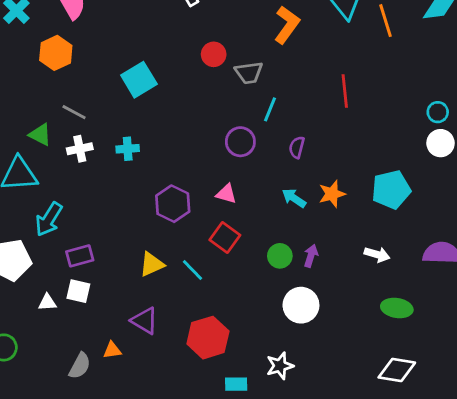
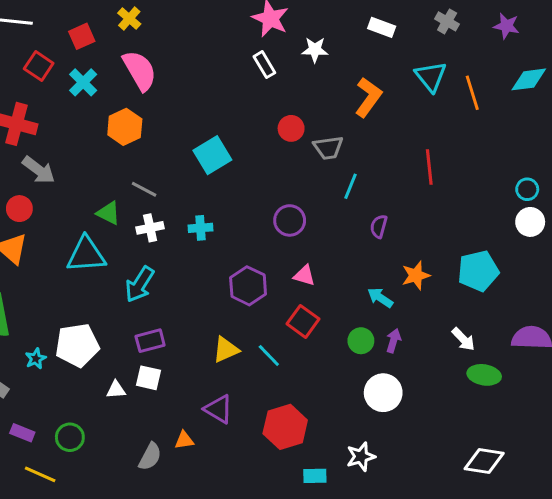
purple circle: (240, 142) -> (290, 220), moved
cyan arrow: (294, 198) -> (380, 298), moved
cyan arrow: (49, 219) -> (140, 284), moved
white arrow: (377, 254) -> (463, 339), turned 30
green ellipse: (397, 308) -> (484, 375), moved

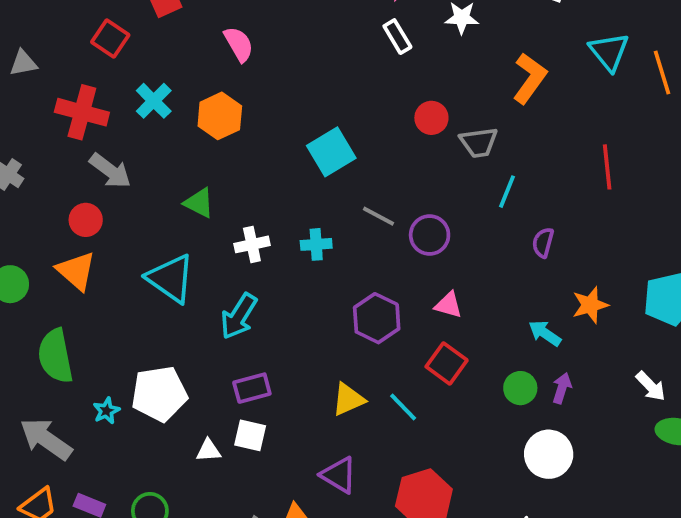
pink semicircle: (140, 70) -> (239, 44), size x0.7
cyan cross: (83, 82) -> (154, 101), moved
gray line: (144, 189) -> (379, 216), moved
green triangle: (108, 213) -> (199, 203), moved
cyan triangle: (86, 255) -> (171, 278), turned 39

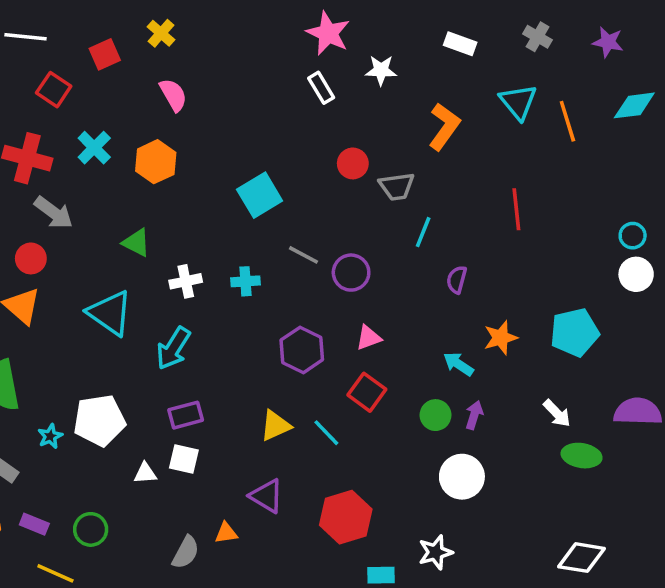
pink triangle: (448, 305) -> (369, 338), turned -36

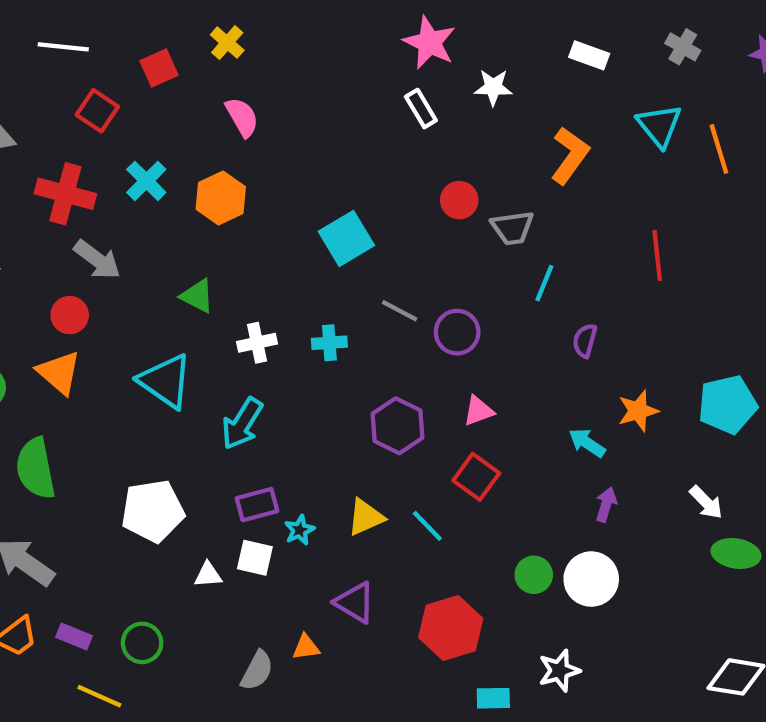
green circle: (436, 415) -> (534, 575), moved
cyan star: (50, 436) -> (300, 530), moved

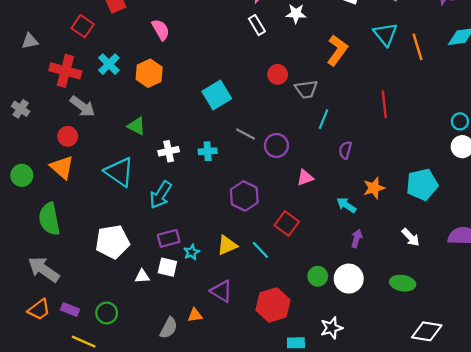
pink triangle: (478, 411) -> (305, 178), moved
green ellipse: (736, 553) -> (403, 283), moved

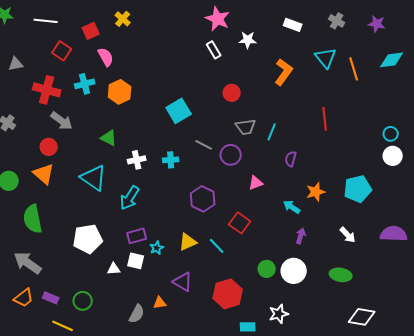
pink semicircle: (161, 30) -> (106, 57), moved
cyan cross: (109, 64) -> (85, 84), turned 30
gray trapezoid: (306, 89) -> (246, 127), moved

